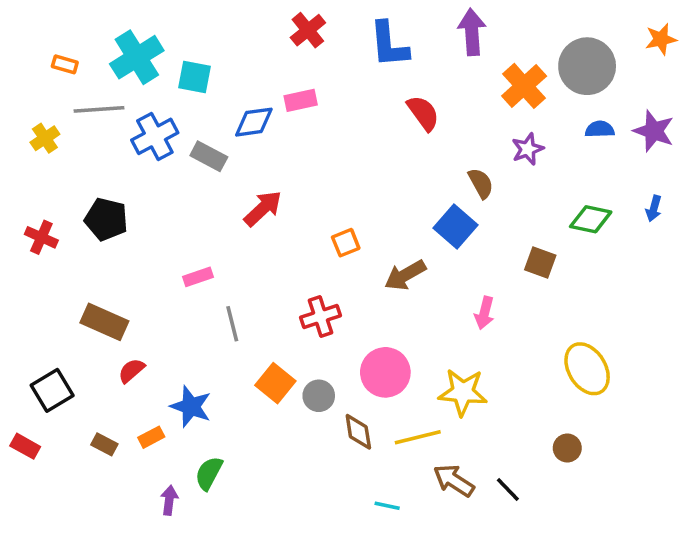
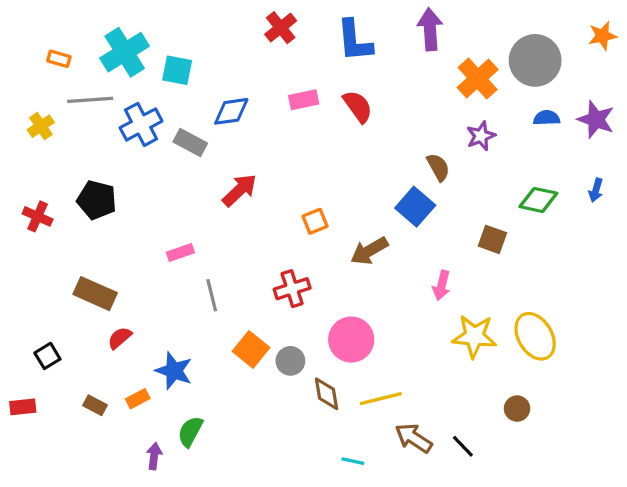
pink rectangle: (301, 100) -> (304, 100), moved
red semicircle: (423, 113) -> (358, 106), moved
black square: (52, 390) -> (47, 356), size x0.7
yellow star: (463, 392) -> (474, 336), moved
red rectangle: (25, 446) -> (23, 407), turned -35

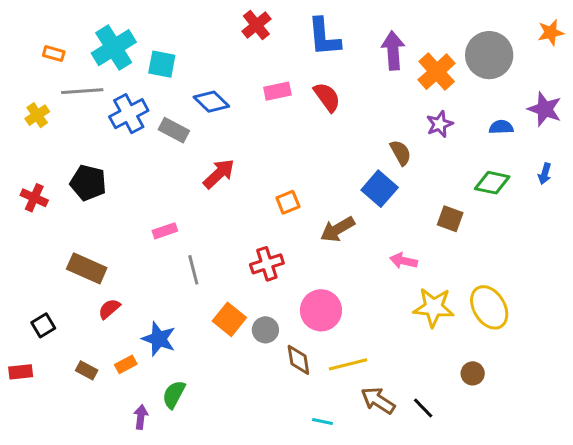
purple arrow: (430, 29) -> (393, 51), moved
blue diamond: (231, 111) -> (211, 102), turned 52
blue semicircle: (547, 118) -> (501, 127), moved
pink arrow: (442, 285) -> (404, 261), turned 88

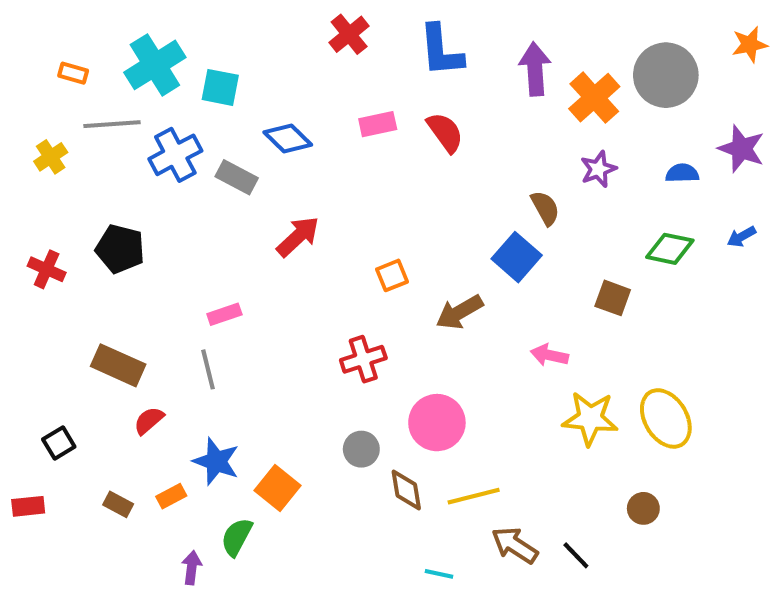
blue arrow: (545, 174) -> (741, 237), turned 45
gray line: (193, 270) -> (208, 369), moved
orange square: (229, 319) -> (278, 488), moved

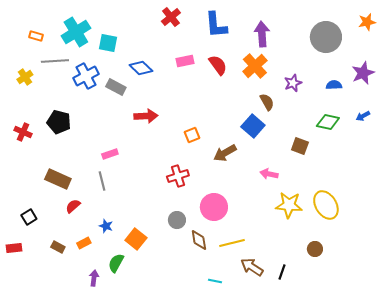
orange cross: (594, 98) -> (255, 66), moved
purple star: (741, 149) -> (363, 73), turned 30
red arrow: (298, 237) -> (146, 116), turned 40
blue star: (216, 461) -> (106, 226), size x0.6
black line: (576, 555) -> (282, 272), turned 63

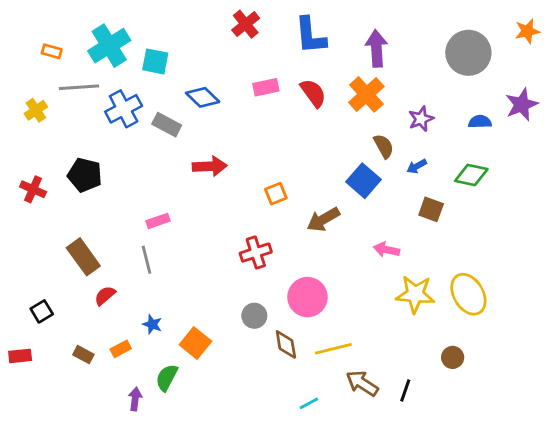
blue arrow: (363, 116) -> (417, 166), moved
brown rectangle: (58, 179) -> (83, 257), turned 30
cyan line: (215, 281) -> (309, 403), turned -40

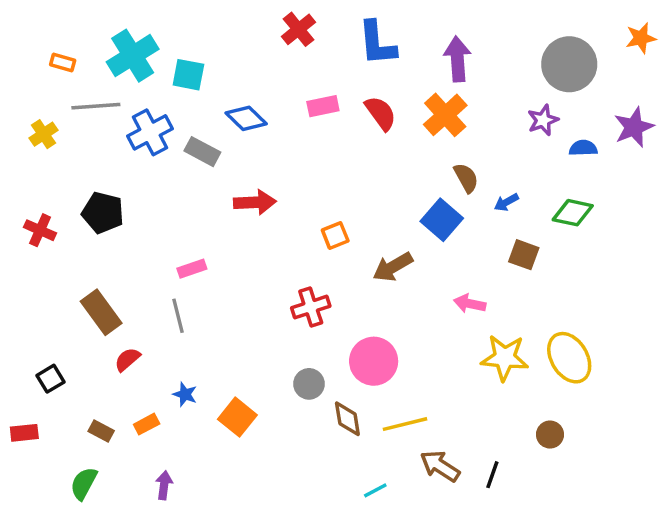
purple star: (421, 119) -> (543, 120), moved
green semicircle: (167, 378) -> (84, 483), moved

